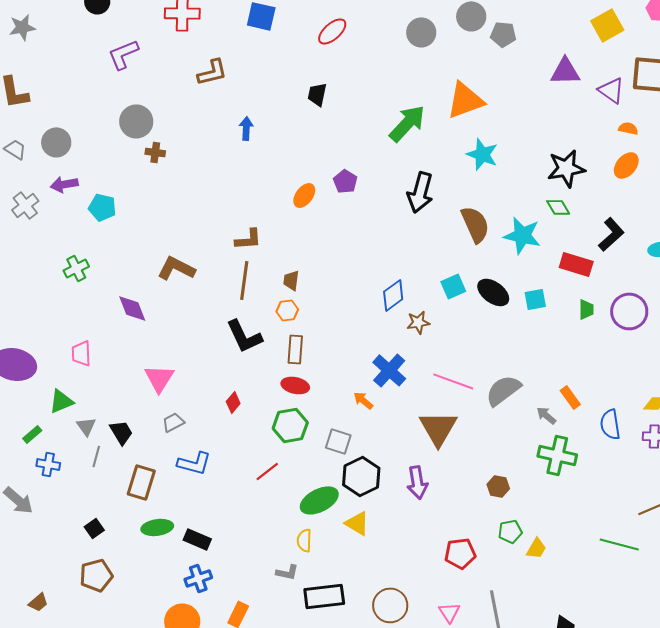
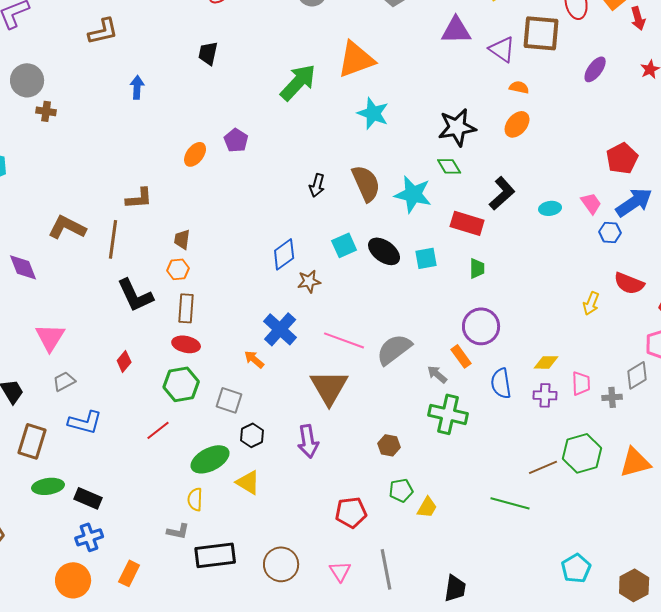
black arrow: (420, 192) -> (317, 185), moved, size x0.6
brown line: (244, 280) -> (113, 239), moved
purple circle: (629, 311) -> (481, 326), moved
black hexagon: (361, 476) -> (252, 435), size x0.6

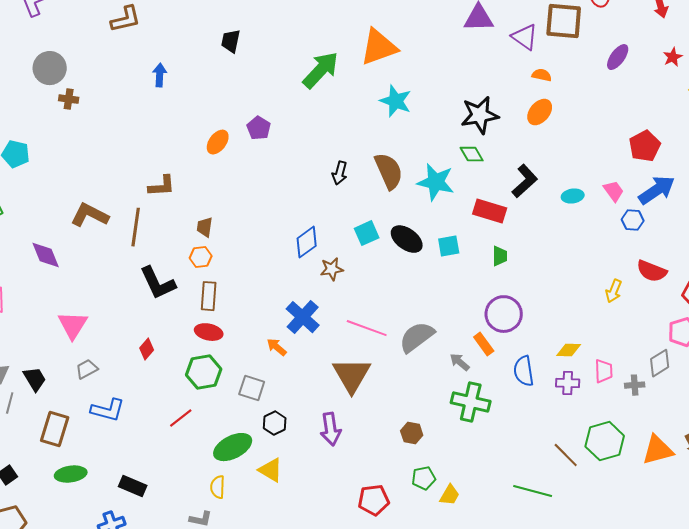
brown line: (543, 467) -> (566, 455), turned 68
black rectangle: (88, 498) -> (133, 486), moved

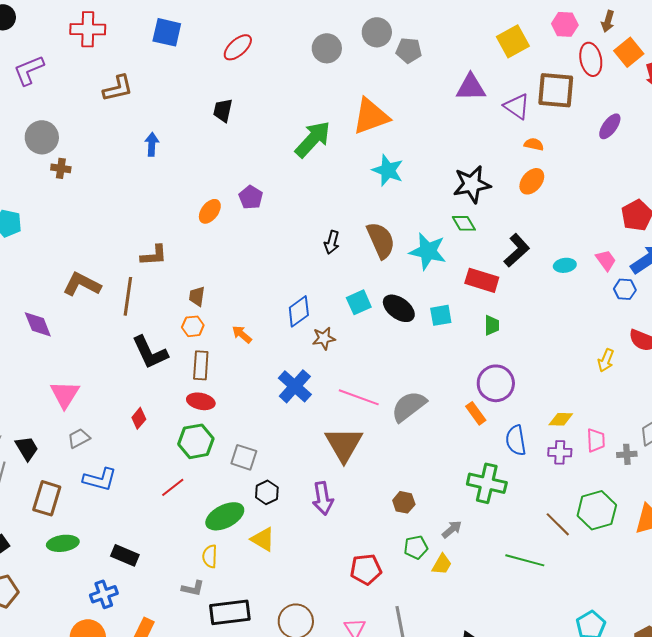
orange arrow: (277, 347) -> (242, 334), moved
gray arrow: (460, 362) -> (452, 529), moved, turned 100
green cross: (471, 402) -> (487, 483), moved

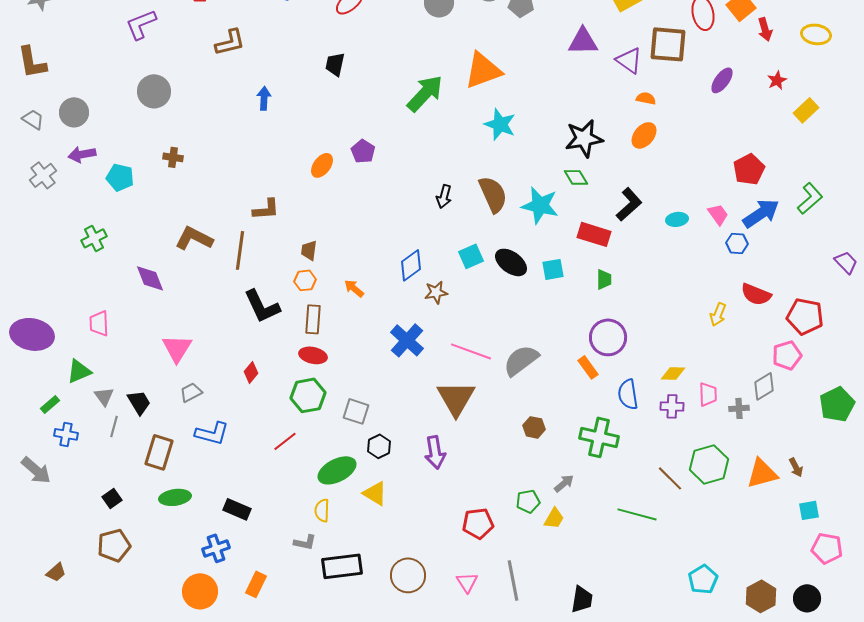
brown cross: (61, 168) -> (173, 157), moved
brown hexagon: (404, 502) -> (534, 427), moved

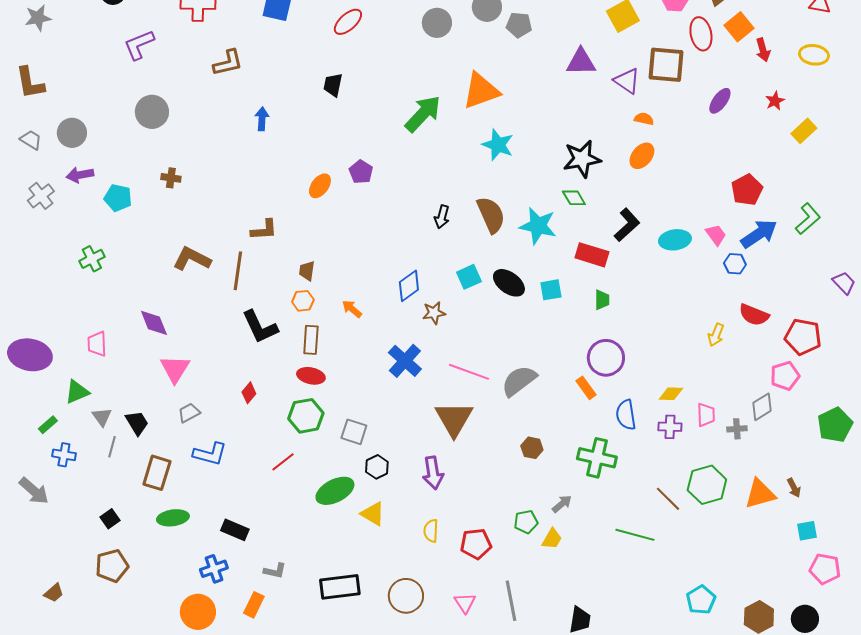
cyan ellipse: (677, 219) -> (675, 240), size x1.4
purple diamond: (150, 278) -> (154, 323), moved
yellow semicircle: (322, 510) -> (431, 531), moved
gray L-shape: (305, 542) -> (275, 571), moved

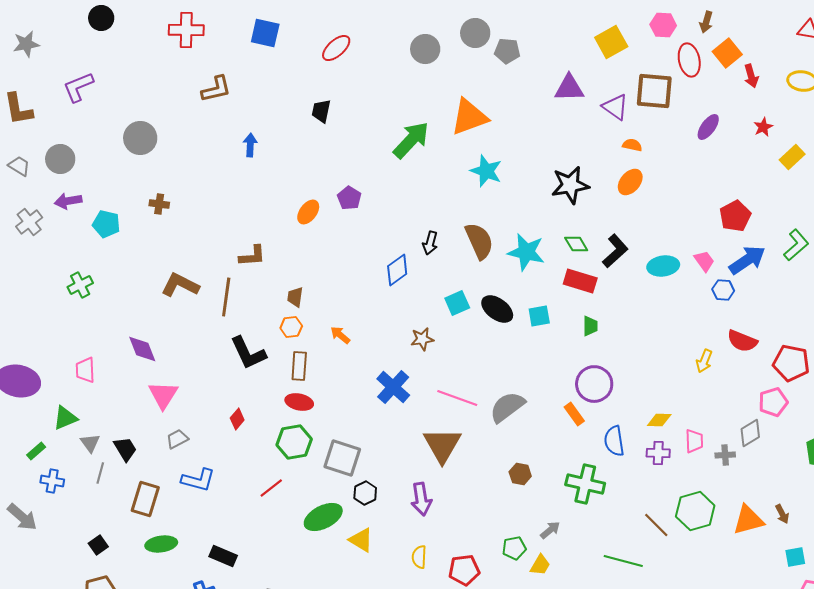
purple L-shape: (139, 45) -> (78, 87), moved
green diamond: (574, 198) -> (576, 244), moved
blue diamond: (409, 286) -> (397, 270), moved
gray square: (354, 432) -> (342, 458), size x1.4

